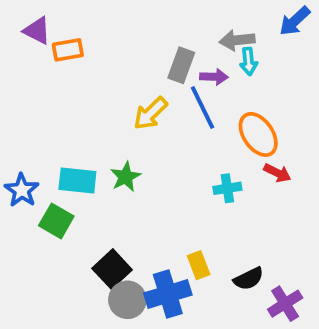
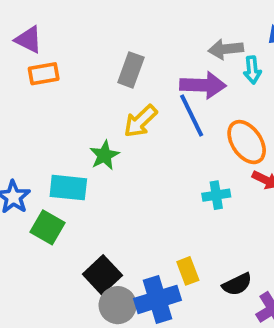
orange rectangle: (68, 50) -> (44, 74), moved
cyan arrow: (249, 61) -> (252, 70), moved
gray rectangle: (181, 65) -> (131, 70), moved
purple arrow: (214, 77) -> (203, 85), size x1.6
green star: (126, 177) -> (104, 155), moved

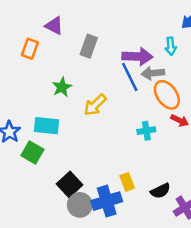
purple triangle: (29, 40) -> (54, 26), moved
gray arrow: (226, 49) -> (153, 73), moved
orange rectangle: (44, 74) -> (30, 49), turned -60
yellow arrow: (140, 121) -> (95, 105), moved
green star: (104, 155) -> (62, 87), moved

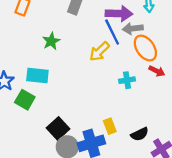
yellow arrow: (95, 105) -> (99, 51), moved

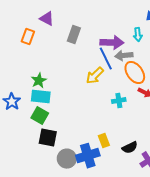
green star: (51, 41) -> (39, 81), moved
green square: (25, 100) -> (40, 116), moved
black square: (58, 128) -> (48, 138), moved, turned -36

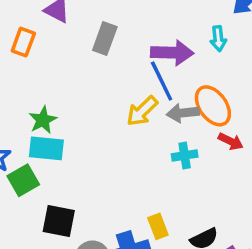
gray arrow: (124, 56) -> (183, 113), moved
green square: (40, 116) -> (23, 180), moved, turned 30

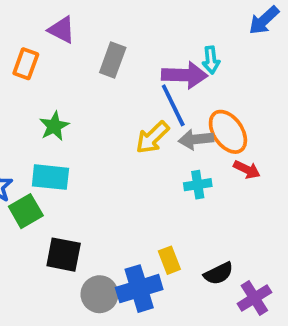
cyan arrow: (218, 39) -> (211, 60), moved
green star: (43, 120) -> (54, 126), moved

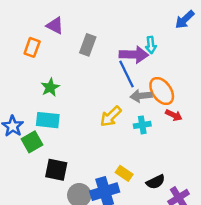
yellow arrow: (152, 137) -> (111, 116), moved
yellow rectangle: (169, 260) -> (124, 173), turned -35

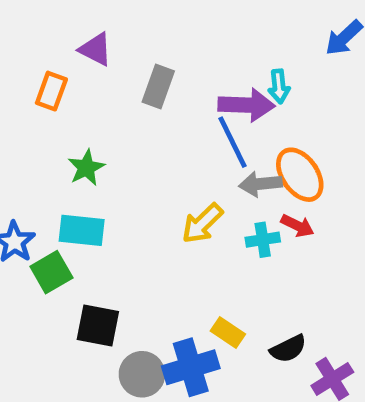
red arrow: (174, 115) -> (297, 226), moved

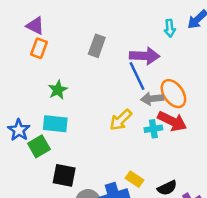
purple triangle: (96, 49) -> (35, 26), moved
cyan arrow: (279, 86) -> (170, 28), moved
red arrow: (297, 226) -> (172, 121), size x1.6

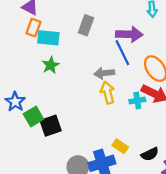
gray arrow: (152, 99) -> (104, 73), moved
yellow arrow: (121, 120) -> (108, 93), turned 120
cyan rectangle: (55, 124) -> (48, 38), moved
black square: (64, 175) -> (51, 126), moved, turned -30

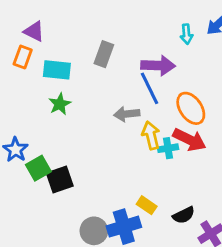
orange rectangle: (33, 28) -> (23, 57), moved
yellow arrow: (108, 93) -> (151, 135), moved

